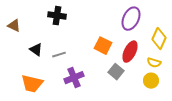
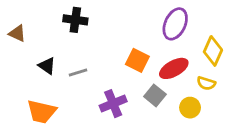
red ellipse: (130, 52) -> (174, 68), turned 35
purple cross: (74, 78) -> (113, 104), moved
yellow circle: (151, 81) -> (190, 108), moved

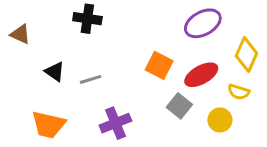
purple ellipse: (175, 24) -> (203, 23), turned 36
purple cross: (113, 104) -> (115, 123), moved

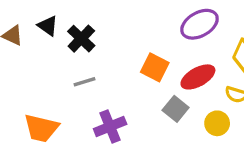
black cross: (87, 19) -> (81, 39), moved, turned 36
black triangle: (55, 72) -> (48, 26), moved

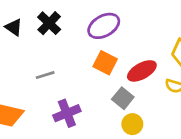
purple ellipse: (200, 24) -> (104, 26), moved
black cross: (81, 39) -> (49, 23), moved
yellow circle: (217, 123) -> (132, 124), moved

